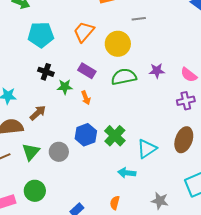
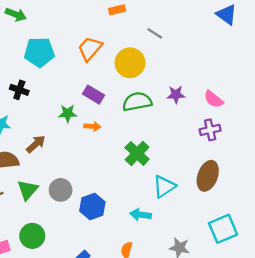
gray line: (139, 19) -> (155, 33), turned 40
black cross: (46, 72) -> (19, 90), moved
orange arrow: (86, 98) -> (92, 126), turned -64
blue hexagon: (86, 135) -> (92, 206), moved
green cross: (115, 136) -> (137, 153), moved

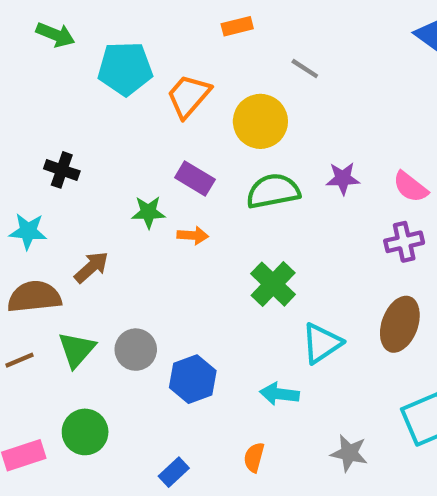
cyan pentagon: (39, 52) -> (125, 69), moved

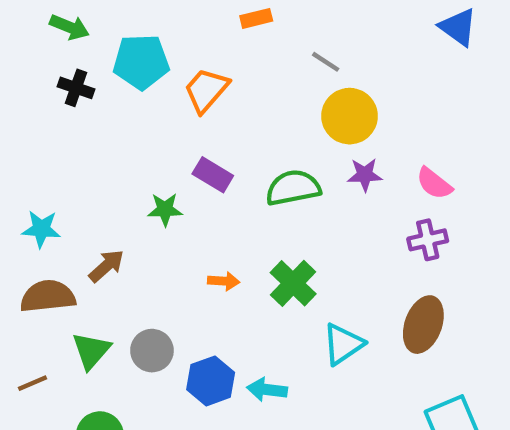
yellow circle: (260, 121) -> (350, 116), moved
black cross: (62, 170) -> (76, 88), moved
orange arrow: (193, 235) -> (224, 281), moved
brown line: (20, 360) -> (33, 383), moved
cyan arrow: (279, 394) -> (267, 390), moved

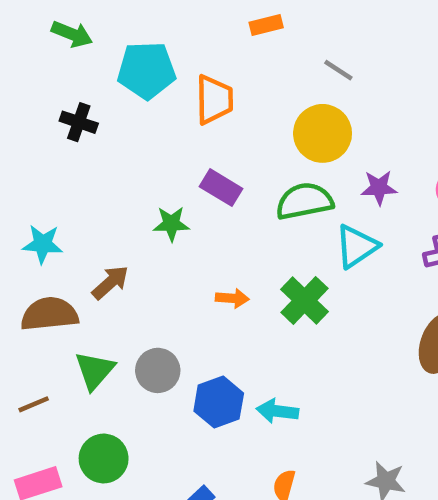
black cross: (76, 88) -> (79, 122), moved
orange trapezoid: (206, 90) -> (214, 100), turned 138
yellow circle: (350, 116) -> (323, 133), moved
cyan triangle: (343, 344) -> (356, 246), moved

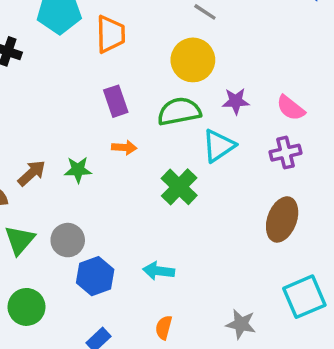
purple rectangle: (221, 188) -> (116, 101), turned 40
green star: (171, 224) -> (78, 170), moved
orange arrow: (232, 298) -> (124, 147), moved
blue hexagon: (219, 402) -> (95, 276), moved

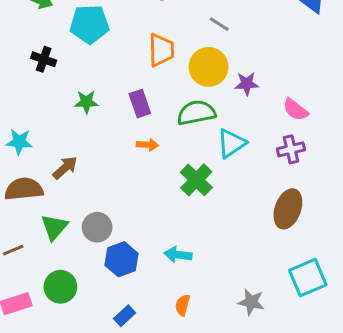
orange trapezoid: (111, 34) -> (161, 50), moved
purple star: (236, 101) -> (247, 84), moved
green star: (78, 170) -> (86, 102), moved

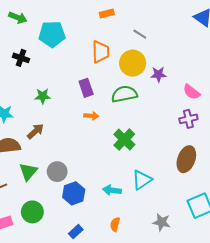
green star: (86, 102) -> (43, 96), moved
cyan triangle: (231, 143) -> (142, 180), moved

